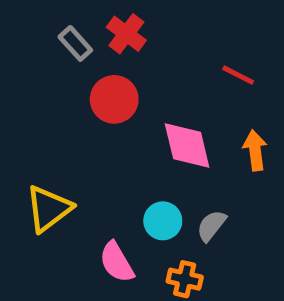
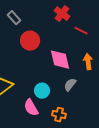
red cross: (126, 34) -> (62, 14), moved
cyan circle: (163, 221) -> (42, 91), moved
gray semicircle: (211, 226) -> (70, 85), moved

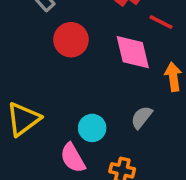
pink diamond: (60, 60) -> (133, 52), moved

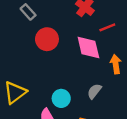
red line: (161, 22) -> (107, 27), turned -49

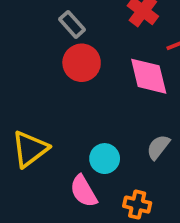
gray rectangle: (28, 12) -> (72, 24), moved

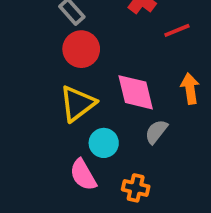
pink diamond: (149, 76) -> (136, 92), moved
yellow triangle: (30, 149) -> (77, 104), moved

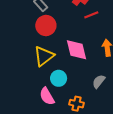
red line: (177, 30) -> (91, 15), moved
gray semicircle: (156, 132) -> (99, 81), moved

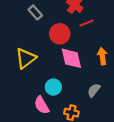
red circle: (46, 26) -> (60, 34), moved
yellow triangle: (44, 56) -> (26, 58), moved

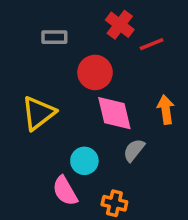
gray rectangle: (35, 12) -> (54, 37), turned -48
red line: (86, 23) -> (152, 44), moved
gray semicircle: (94, 90) -> (134, 150), moved

